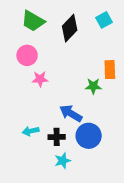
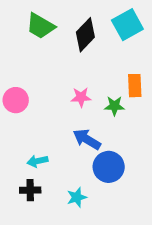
cyan square: (104, 20) -> (127, 25), size x1.5
pink circle: (27, 55) -> (16, 100), moved
pink star: (40, 79) -> (81, 97), moved
black cross: (57, 137) -> (30, 190), moved

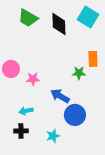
cyan square: (127, 25) -> (88, 17), turned -30
black diamond: (85, 35) -> (59, 24), turned -45
pink star: (81, 97) -> (33, 79), moved

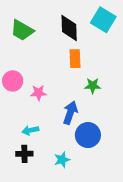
green trapezoid: (28, 18) -> (22, 30), moved
orange rectangle: (93, 59) -> (75, 59), moved
blue arrow: (60, 96) -> (70, 113), turned 78

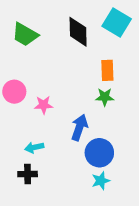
orange rectangle: (75, 59) -> (107, 70), moved
cyan star: (62, 160) -> (101, 181), moved

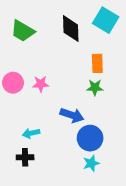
pink star: (44, 105) -> (41, 84), moved
blue arrow: (79, 128) -> (72, 115), turned 90

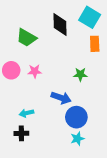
green trapezoid: (23, 31) -> (26, 38), moved
orange rectangle: (97, 63) -> (95, 44), moved

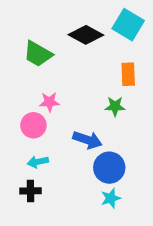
black diamond: (60, 24) -> (86, 35), turned -60
orange rectangle: (95, 44) -> (128, 74), moved
pink circle: (11, 70) -> (33, 125), moved

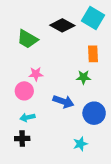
blue circle: (109, 168) -> (94, 113), moved

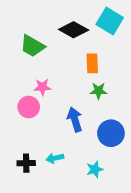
orange rectangle: (93, 54) -> (92, 63), moved
blue arrow: (63, 102) -> (75, 119), turned -126
cyan arrow: (27, 117) -> (55, 158), moved

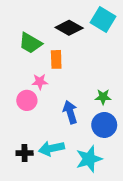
orange rectangle: (92, 63) -> (56, 59), moved
green star: (98, 91) -> (103, 97), moved
cyan arrow: (55, 158) -> (51, 148), size x1.5
cyan star: (95, 169) -> (89, 159), size x1.6

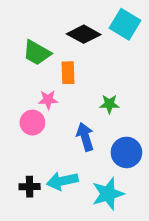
green star: (103, 97) -> (109, 104), moved

